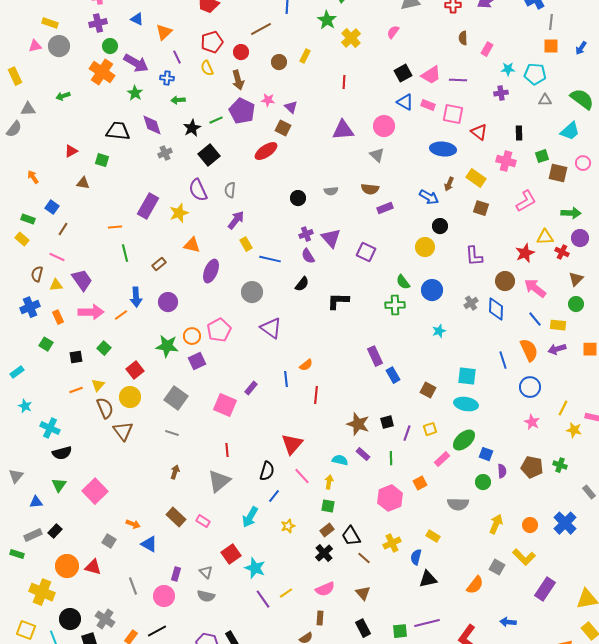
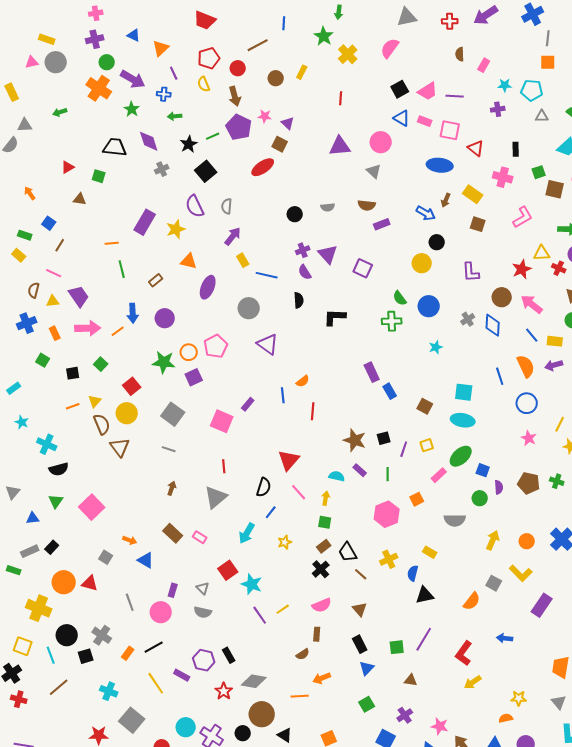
pink semicircle: (393, 32) -> (390, 48), size x1.5
black semicircle: (302, 284) -> (299, 300), turned -42
purple line: (427, 623) -> (424, 639), turned -45

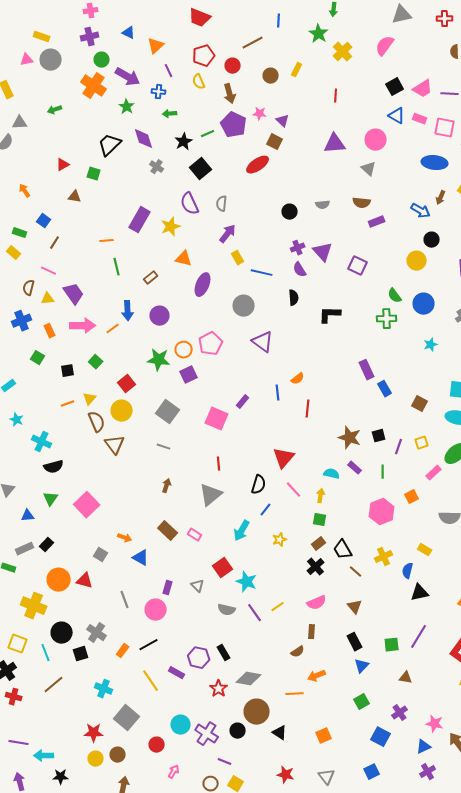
black trapezoid: (115, 147) -> (110, 145), turned -50
gray cross: (162, 169) -> (157, 167), turned -32
gray semicircle: (203, 612) -> (227, 610), moved

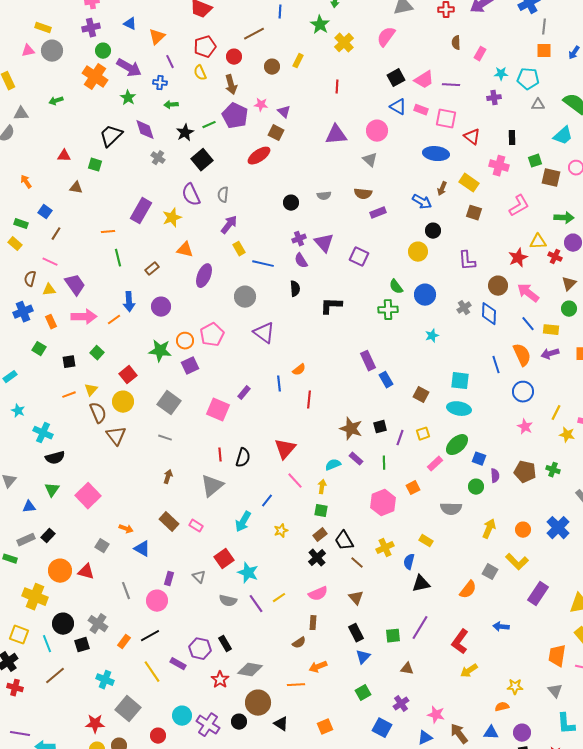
red triangle: (63, 165) -> (64, 156), turned 32
cyan semicircle: (332, 474) -> (333, 465), turned -35
black semicircle: (259, 485) -> (243, 458), moved

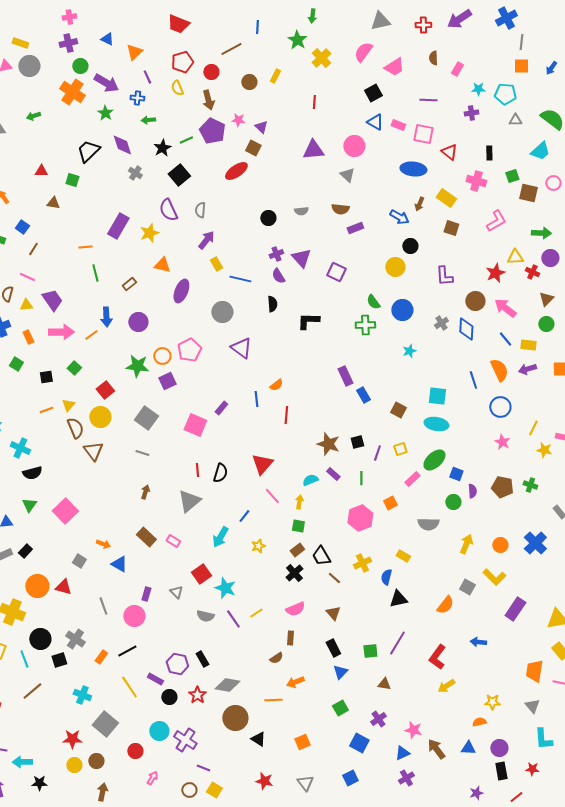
pink trapezoid: (424, 80) -> (394, 67), moved
black circle: (239, 722) -> (169, 697), moved

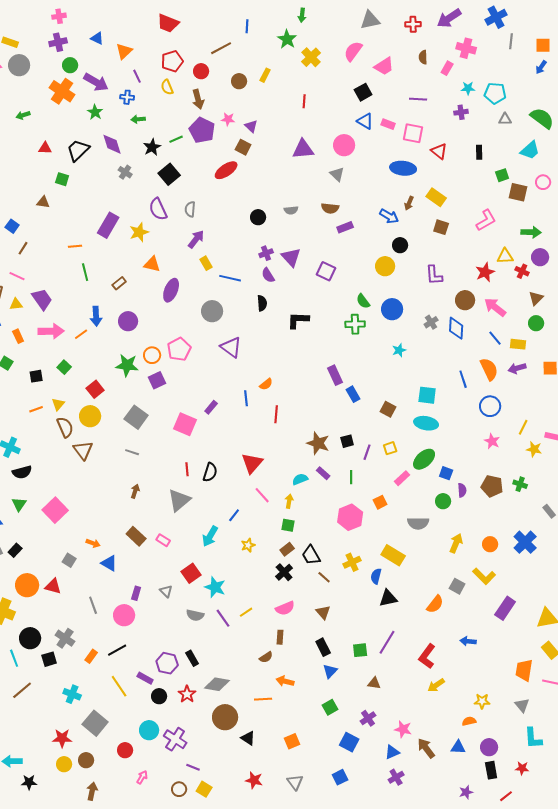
orange square: (521, 66) -> (543, 45), moved
red triangle: (41, 171) -> (45, 148), moved
pink cross: (476, 181) -> (466, 48), moved
yellow rectangle: (403, 556) -> (393, 555), size x1.6
orange arrow: (295, 682) -> (285, 681), turned 36

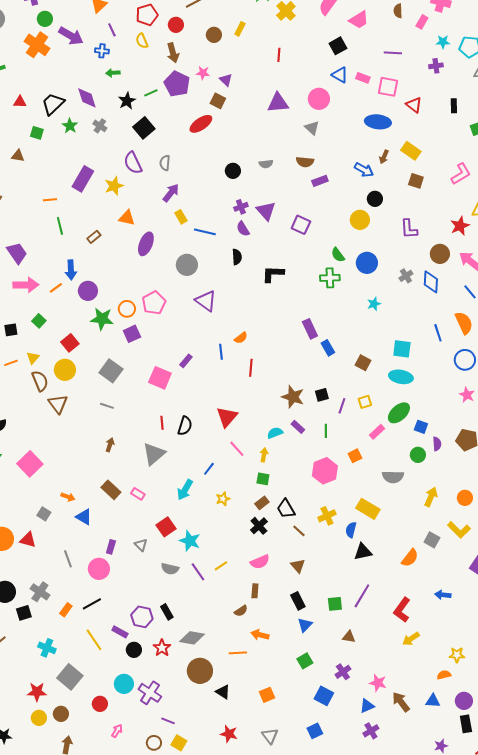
green star: (95, 112) -> (70, 126), moved
purple circle: (128, 321) -> (88, 291), moved

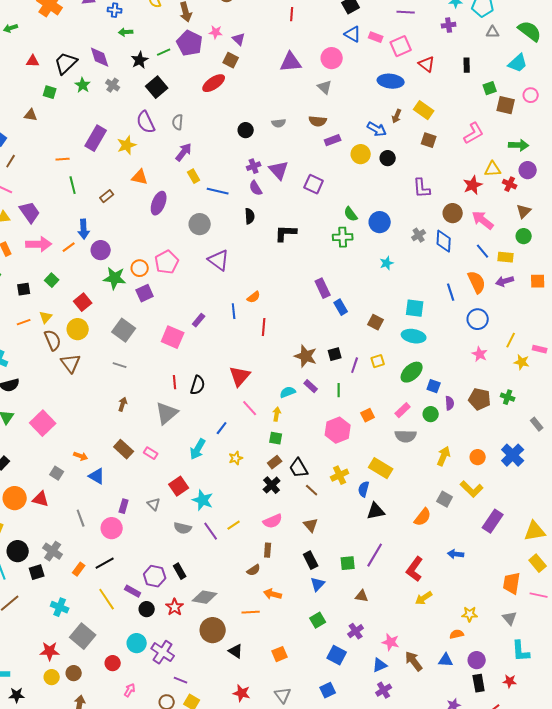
pink square: (388, 87) -> (401, 46), turned -35
yellow circle: (360, 220) -> (361, 154), moved
pink rectangle: (377, 432) -> (403, 410), moved

